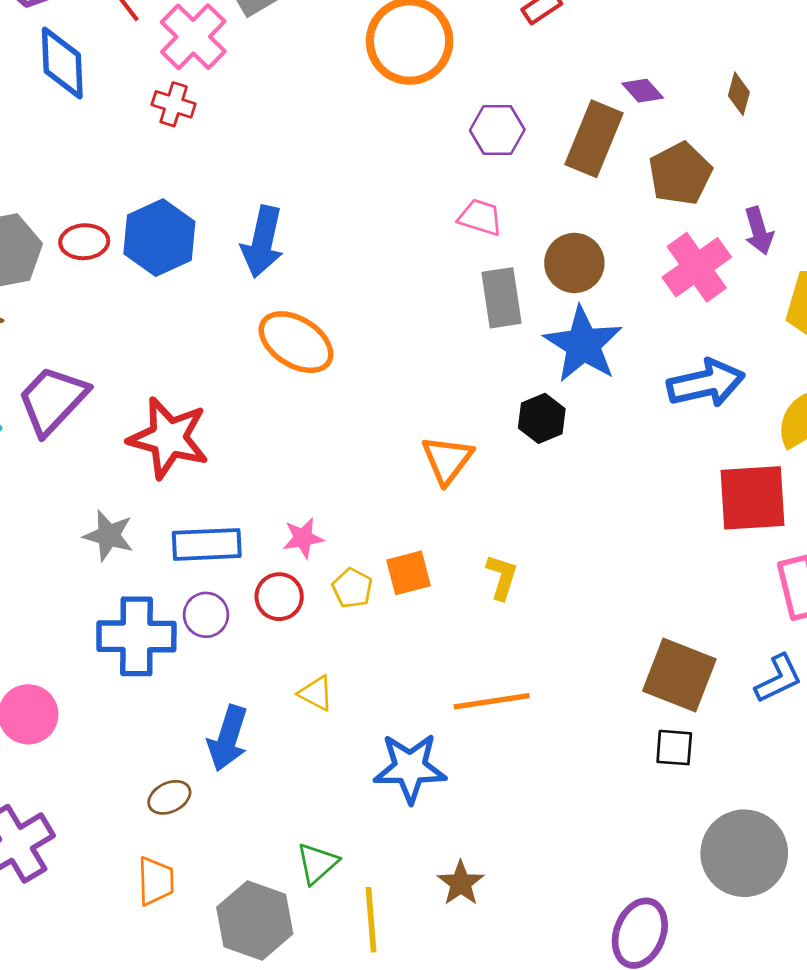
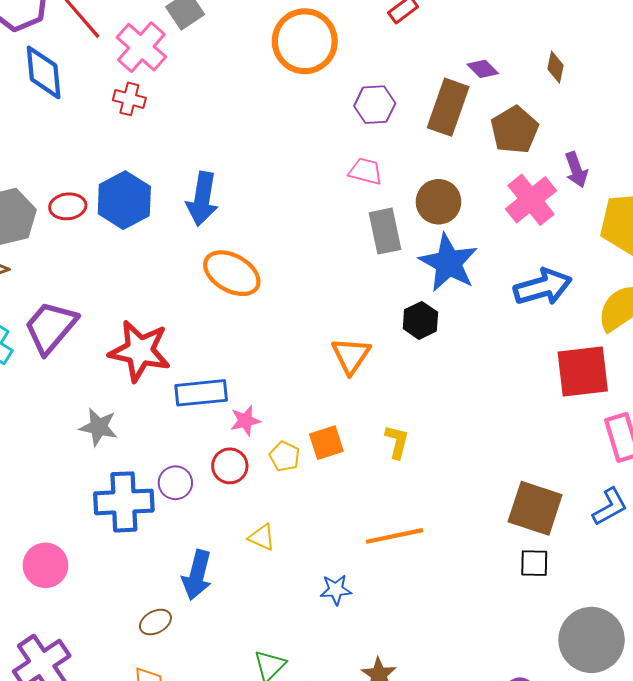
blue rectangle: (207, 544) -> (201, 393), moved
blue star: (410, 768) -> (336, 590), size x0.6

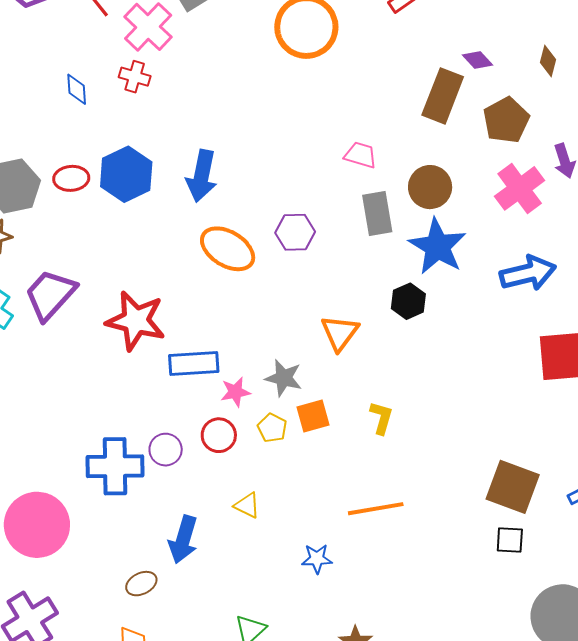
blue diamond: (44, 72) -> (77, 89), moved, size x0.6
purple hexagon: (375, 105) -> (295, 232), moved
gray star: (99, 427) -> (284, 378), moved
pink circle: (45, 565) -> (37, 525), size x1.5

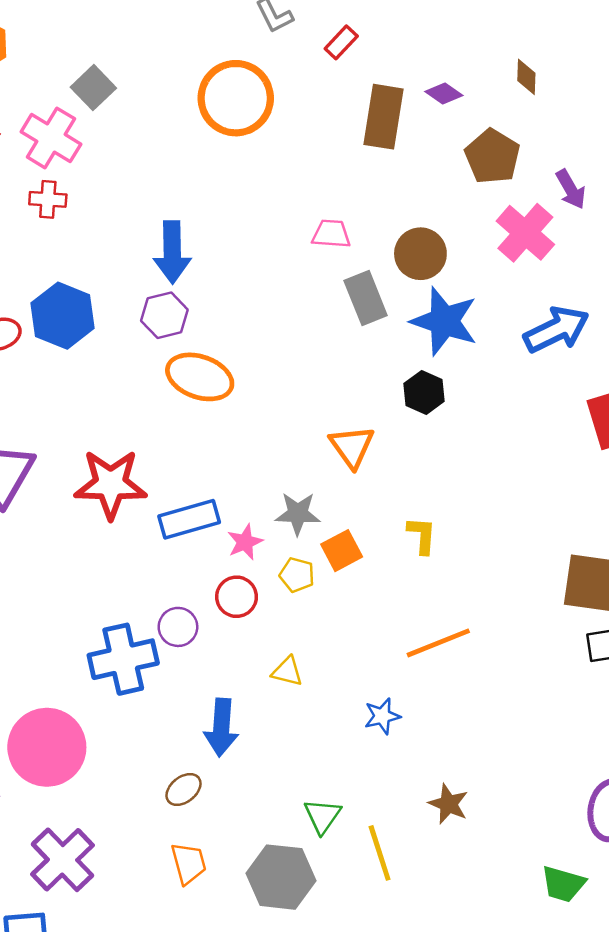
brown rectangle: (443, 96) -> (384, 117), moved
blue arrow: (202, 176) -> (172, 252), moved
purple hexagon: (295, 232) -> (164, 315), moved

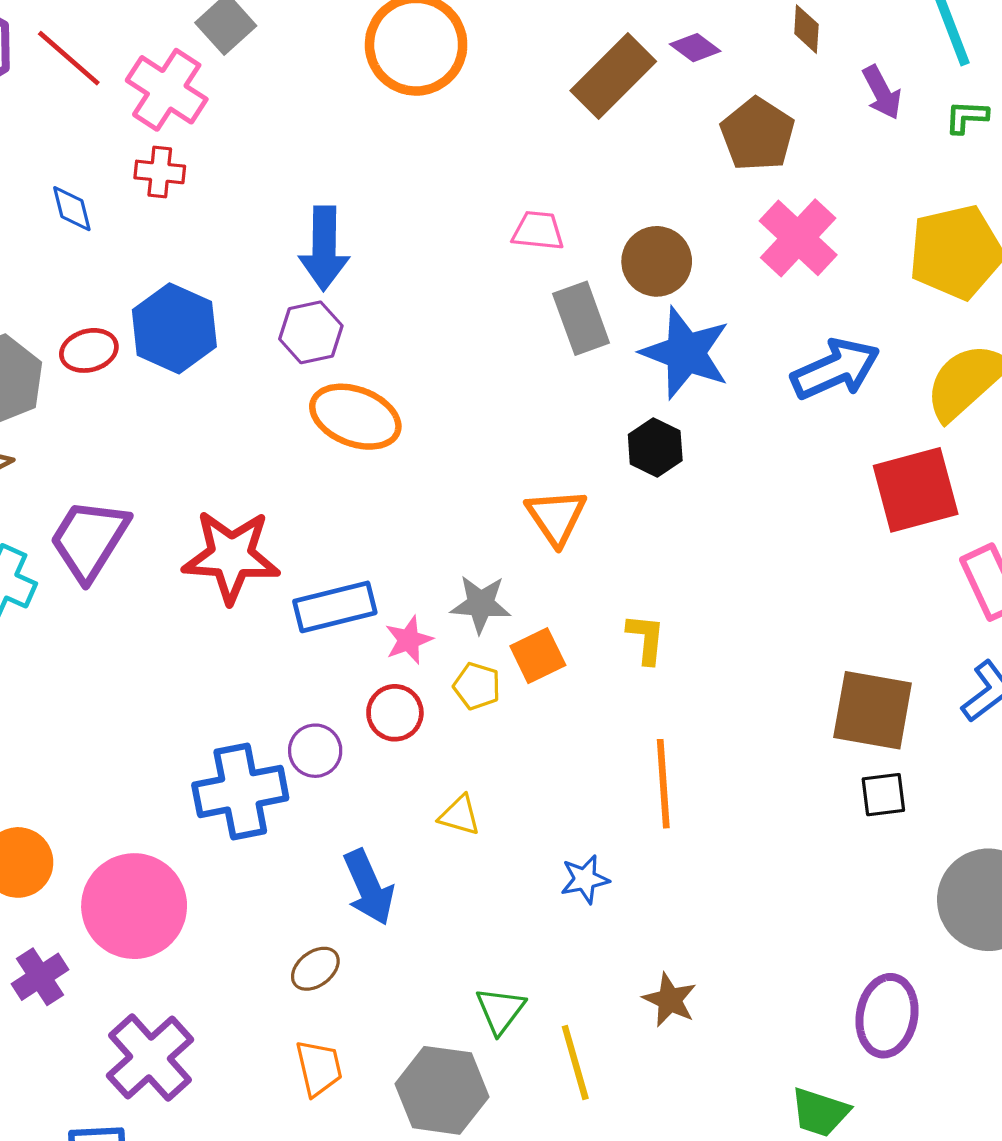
brown rectangle: (384, 117) -> (613, 76), turned 34
purple arrow: (571, 189) -> (882, 92), moved
orange line: (438, 643) -> (663, 784), turned -74
blue arrow: (221, 728) -> (369, 887), turned -30

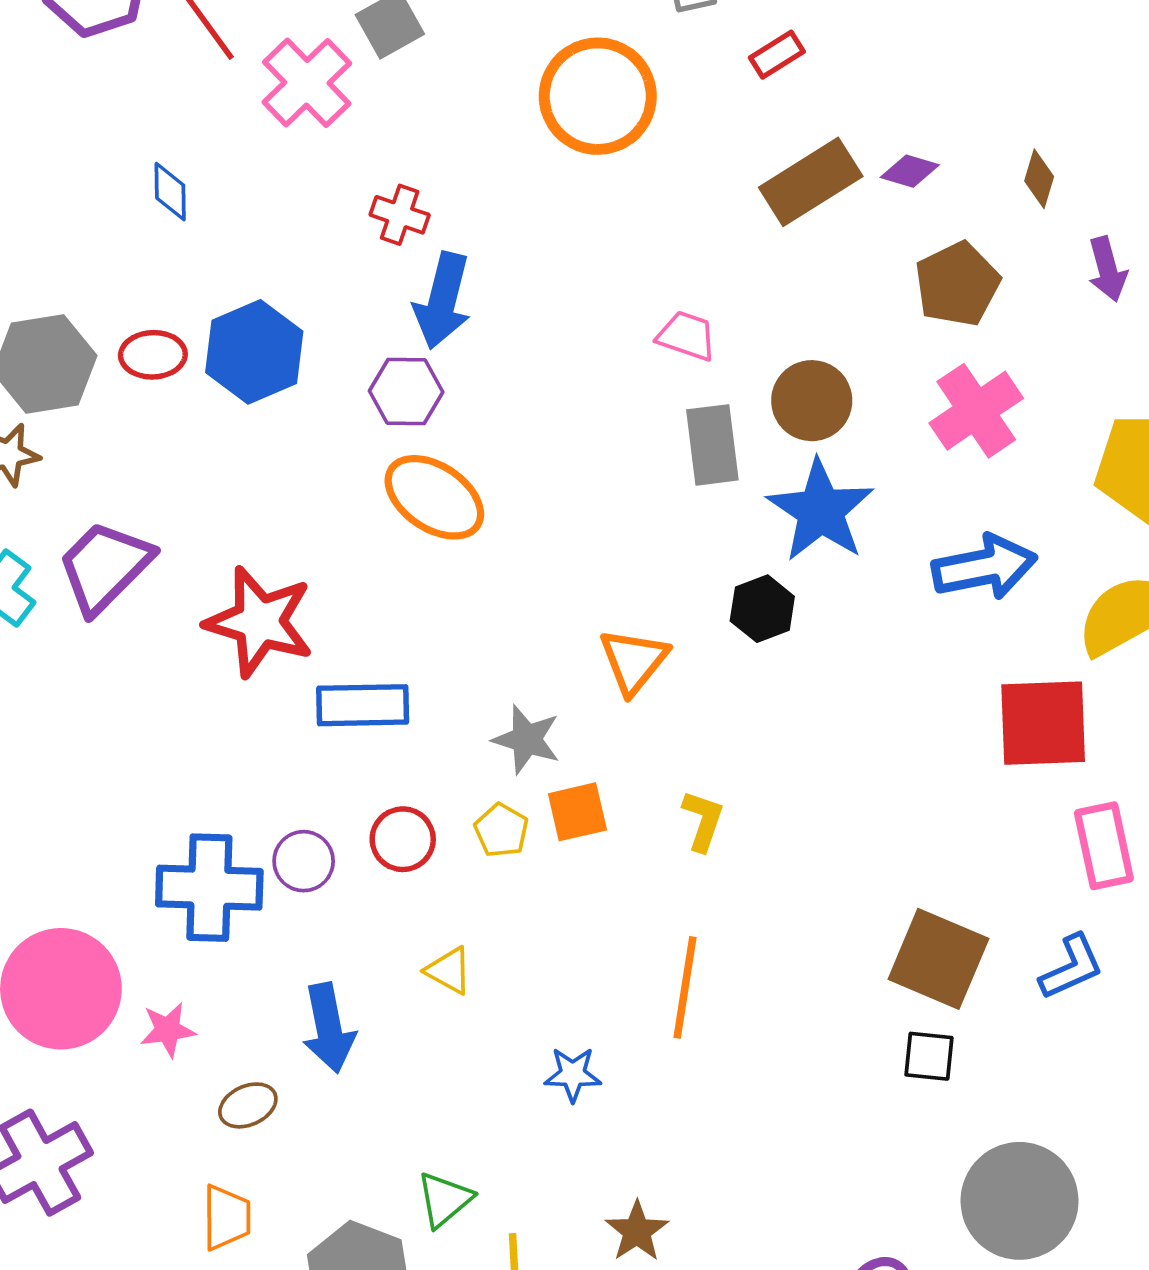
purple diamond: (695, 48) -> (910, 171), turned -33
red cross: (160, 172) -> (400, 215), moved
pink star: (409, 640) -> (168, 1030), moved

